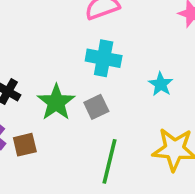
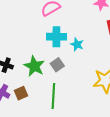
cyan star: (161, 84) -> (77, 44), moved
green line: (109, 161) -> (53, 96), moved

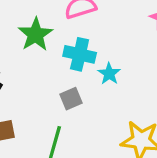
green star: (34, 66) -> (35, 34), moved

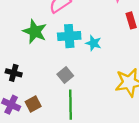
gray square: (71, 99) -> (65, 75), moved

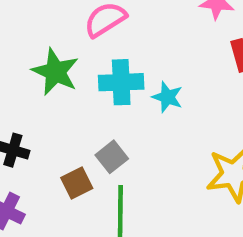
brown square: (33, 104) -> (77, 183), moved

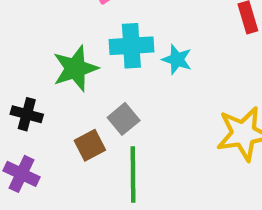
green star: (55, 72) -> (75, 68), moved, turned 30

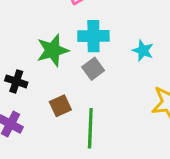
cyan star: (177, 59) -> (143, 51), moved
gray square: (124, 119) -> (93, 69), moved

